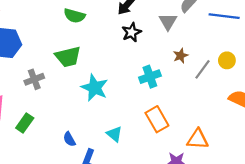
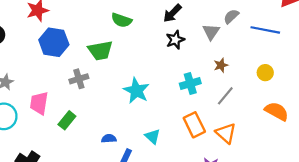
green trapezoid: (68, 57) -> (100, 51), moved
gray line: (202, 69) -> (225, 96), moved
blue semicircle: (69, 139) -> (109, 139), turned 112
orange triangle: (198, 139) -> (226, 133), moved, turned 35

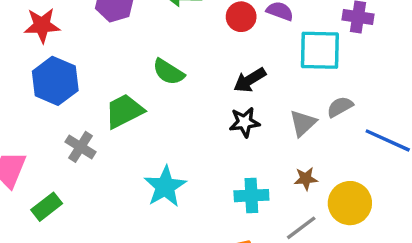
green trapezoid: (100, 51) -> (124, 111), turned 150
yellow circle: (265, 73) -> (350, 203), moved, size x1.6
gray cross: (79, 79) -> (81, 147), turned 36

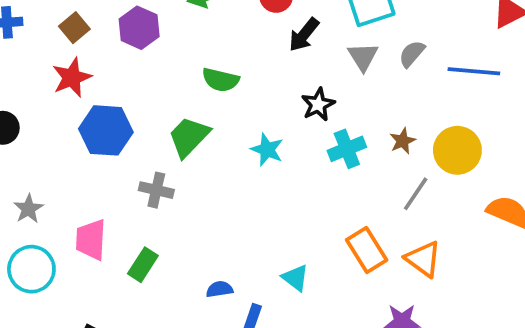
black arrow: (250, 80) -> (304, 35), moved
gray triangle: (303, 123) -> (363, 57), moved
cyan star: (165, 187) -> (267, 150), moved, size x0.7
cyan cross: (251, 196) -> (347, 149), moved

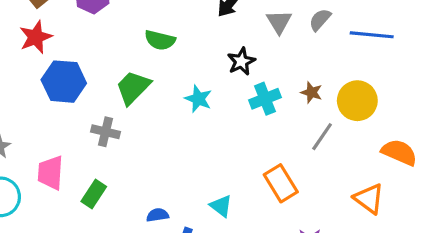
brown star: (403, 141) -> (312, 92), turned -30
orange triangle: (423, 259) -> (369, 199), moved

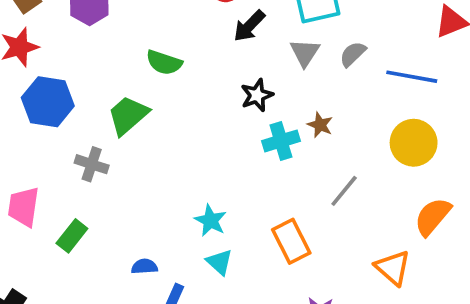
brown star: (312, 92) -> (320, 125), moved
cyan star: (198, 99) -> (210, 220), moved
yellow circle: (357, 101) -> (414, 143), moved
orange semicircle: (399, 152) -> (433, 217), turned -78

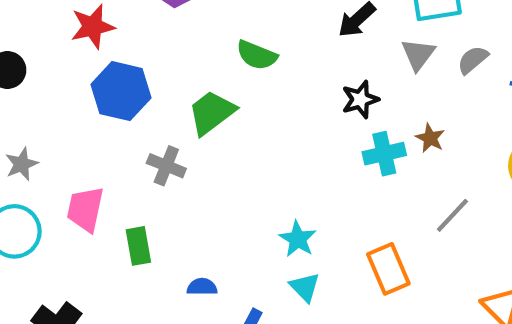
green rectangle: (72, 236) -> (138, 246), turned -52
blue semicircle: (144, 266) -> (202, 287), moved

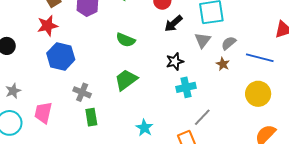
green trapezoid: (212, 113) -> (126, 80), moved
brown star: (430, 138) -> (223, 64), moved
gray line: (452, 215) -> (202, 117), moved
green rectangle: (138, 246) -> (91, 117), moved

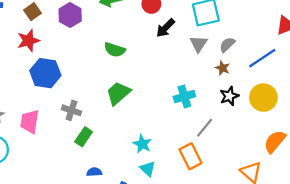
blue line: (260, 58) -> (262, 58), turned -44
black star: (175, 61) -> (229, 96), moved
pink trapezoid: (43, 113) -> (30, 122), moved
green rectangle: (91, 117) -> (84, 137), turned 48

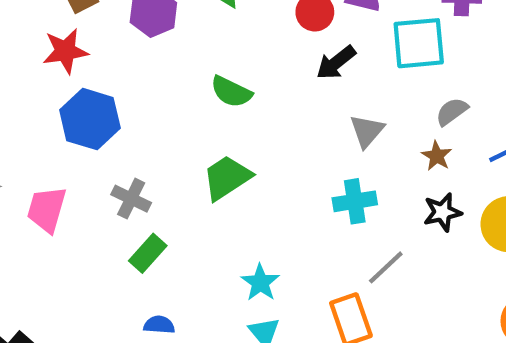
gray triangle: (199, 44) -> (367, 131), moved

